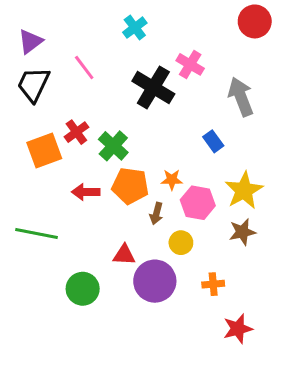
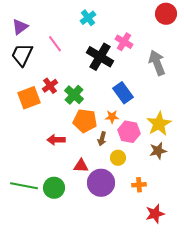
blue rectangle: (213, 141) -> (123, 93), moved, size x1.5
red arrow: (86, 192) -> (56, 140), moved
green line: (37, 233) -> (24, 186), moved

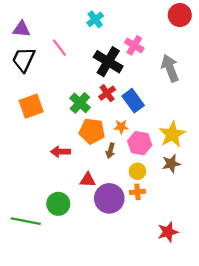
purple triangle: (20, 27) -> (21, 29), turned 42
red cross: (50, 86) -> (107, 93), moved
yellow circle: (118, 158) -> (137, 171), moved
orange cross: (139, 185) -> (137, 192), moved
green line: (24, 186) -> (26, 221), moved

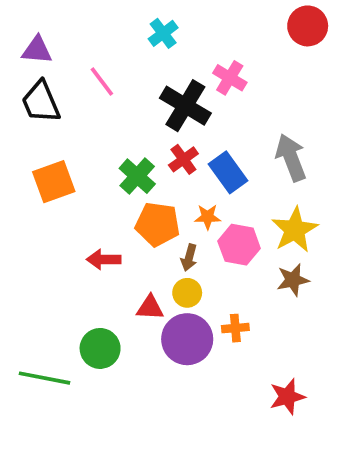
black trapezoid: (24, 59) -> (41, 102), turned -48
gray arrow: (170, 68) -> (291, 158), moved
yellow circle: (137, 171) -> (187, 293), moved

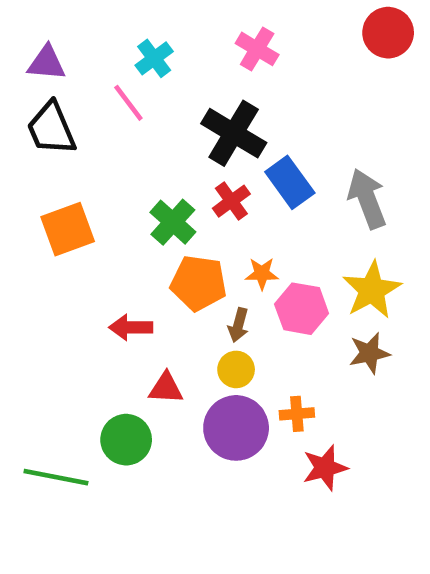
cyan cross: (163, 33) -> (154, 58), moved
pink cross: (230, 78) -> (257, 49), moved
blue rectangle: (228, 172) -> (290, 182), moved
red triangle: (150, 308) -> (166, 388), moved
red star: (287, 397) -> (325, 468), moved

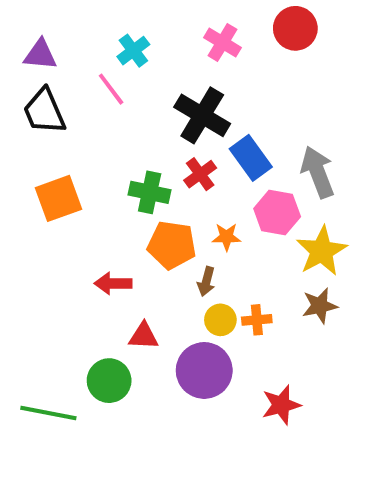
red circle: (388, 33) -> (295, 28), moved
green cross: (173, 222) -> (150, 192), turned -30
pink hexagon: (302, 309) -> (277, 213), moved
yellow circle: (236, 369) -> (220, 320), moved
orange cross: (297, 414) -> (257, 320), moved

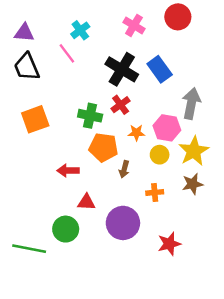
blue rectangle: (251, 158) -> (160, 69), moved
gray arrow: (318, 172) -> (191, 103), turned 32
orange star: (226, 237) -> (136, 133), moved
yellow circle: (220, 320) -> (160, 155), moved

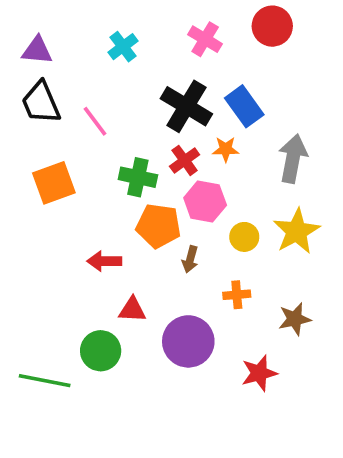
pink line: (67, 53) -> (95, 121), moved
pink hexagon: (167, 128) -> (205, 201), moved
orange star: (136, 133) -> (226, 149), moved
brown star: (192, 184) -> (295, 319), moved

